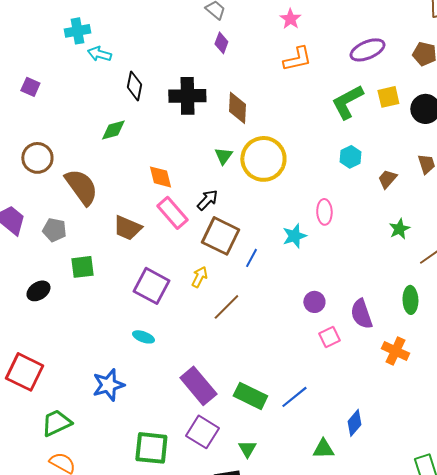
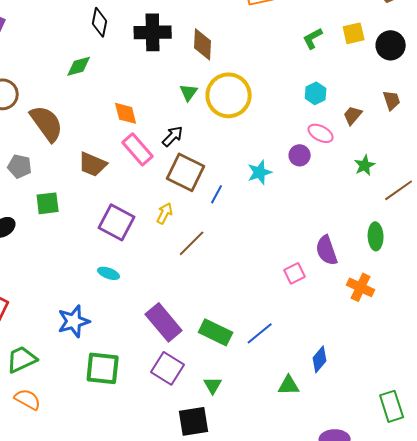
green L-shape: (347, 102) -> (313, 38), size x0.6
pink ellipse: (324, 212) -> (321, 133), moved, turned -60
purple circle: (314, 302) -> (300, 155), moved
green square: (151, 448) -> (103, 368), moved

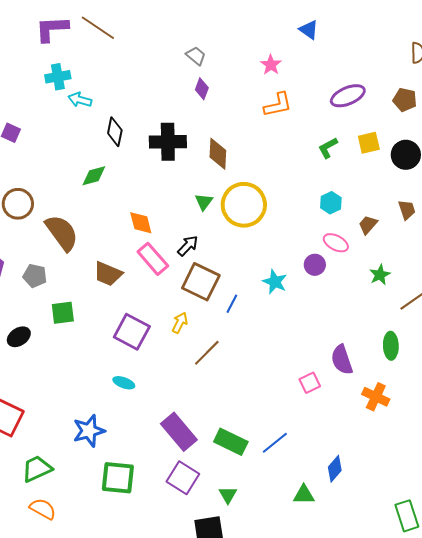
cyan star: (260, 172) -> (275, 282), turned -30

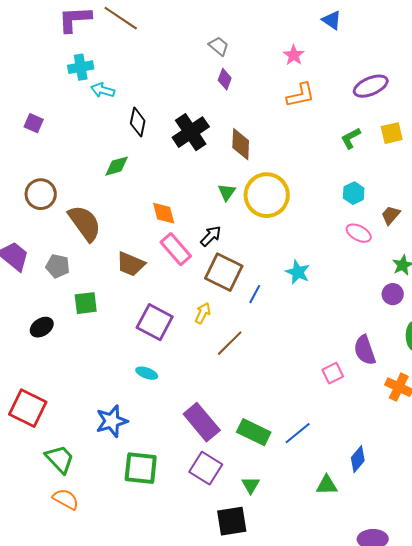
black cross: (168, 142) -> (191, 132), turned -33
purple circle: (315, 265) -> (393, 294), moved
green trapezoid: (37, 469) -> (60, 459), turned 72

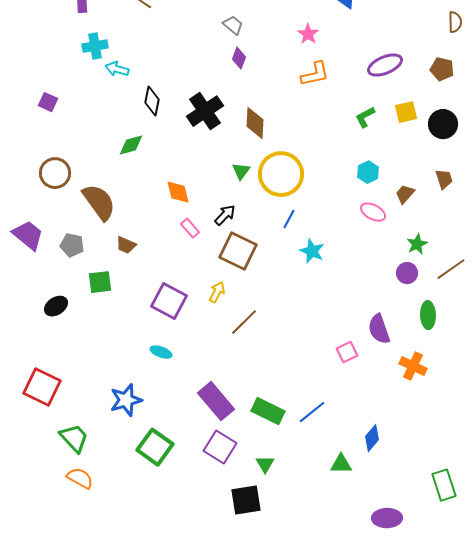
pink rectangle: (176, 249) -> (190, 228), size x0.6
brown trapezoid: (131, 264) -> (126, 245), moved, size x0.7
blue line: (255, 294) -> (289, 219), moved
green square: (141, 468) -> (155, 447), turned 30

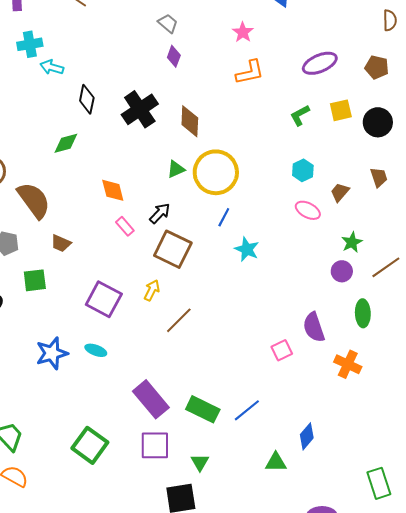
green triangle: (241, 171) -> (176, 169), turned 30
blue star: (126, 400) -> (52, 353), moved
purple square: (220, 447) -> (155, 445), turned -32

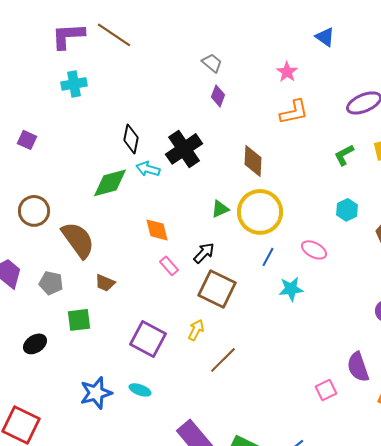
cyan arrow: (52, 67) -> (148, 169), moved
brown diamond: (190, 121) -> (253, 161), moved
green diamond: (66, 143) -> (110, 183), size x1.4
pink ellipse: (308, 210) -> (314, 250), moved
cyan star: (247, 249) -> (291, 289), turned -30

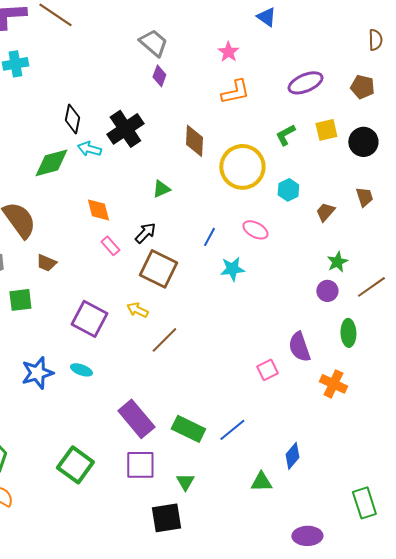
gray trapezoid: (212, 63) -> (153, 43), size x1.4
yellow circle: (260, 212) -> (242, 167), moved
yellow arrow: (196, 330) -> (137, 310), turned -90

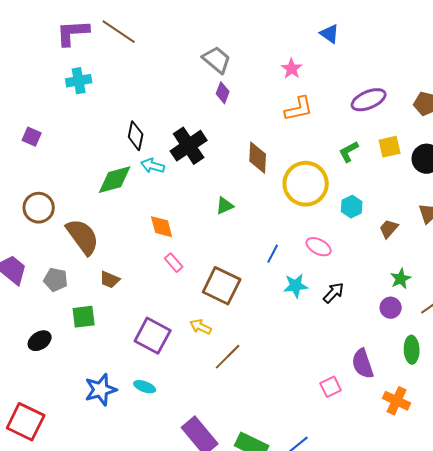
black arrow: (145, 233) -> (334, 293), moved

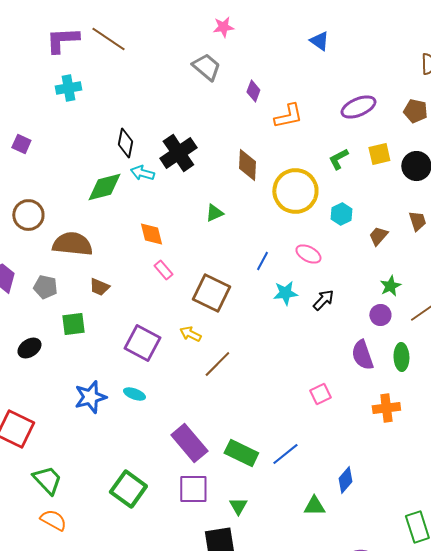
pink star: (292, 69) -> (223, 27), moved, turned 30
purple diamond: (223, 93) -> (253, 91), moved
brown semicircle: (83, 237) -> (72, 244), turned -48
purple semicircle: (363, 364) -> (362, 355), moved
orange cross: (397, 401) -> (386, 408), turned -32

